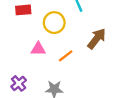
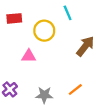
orange line: (66, 56) -> (75, 89), moved

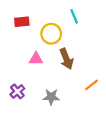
brown arrow: (85, 46) -> (66, 59), moved, turned 120
orange line: (75, 89) -> (91, 85), moved

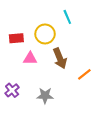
red rectangle: (22, 22) -> (16, 38), moved
orange line: (91, 85) -> (84, 74), moved

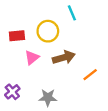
pink triangle: (30, 58) -> (32, 57), turned -40
brown arrow: (60, 58) -> (64, 57), turned -84

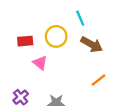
pink triangle: (32, 57) -> (40, 63), turned -42
brown arrow: (64, 57) -> (92, 44), moved, turned 45

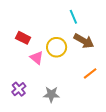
yellow circle: (56, 36) -> (57, 47), moved
red rectangle: (25, 41) -> (23, 38), turned 32

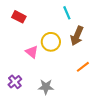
red rectangle: (23, 38) -> (19, 17), moved
brown arrow: (84, 41) -> (77, 36), turned 84

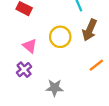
pink triangle: (32, 52) -> (30, 46), moved
purple cross: (15, 82) -> (24, 70), moved

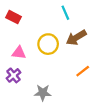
brown arrow: (90, 30) -> (76, 38), turned 36
pink triangle: (30, 46) -> (19, 53), turned -32

